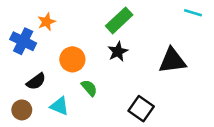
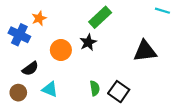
black star: (118, 52) -> (88, 42), moved
green semicircle: (89, 88) -> (95, 88), moved, turned 32

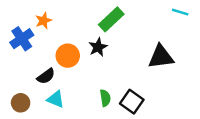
blue cross: (19, 35) -> (22, 39), turned 30
black semicircle: (30, 69) -> (46, 76), moved

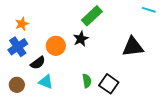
orange star: (44, 21) -> (22, 24), moved
blue cross: (22, 39) -> (18, 47), moved

